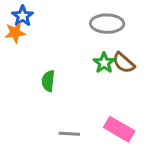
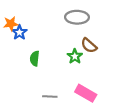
blue star: (23, 16) -> (19, 32), moved
green star: (104, 63) -> (75, 56), moved

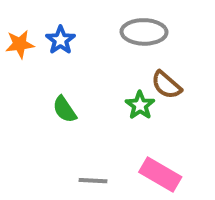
blue star: (19, 32) -> (60, 40), moved
green semicircle: (35, 58) -> (65, 109), turned -40

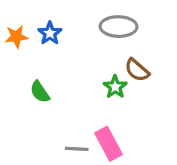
green semicircle: (65, 109) -> (40, 92), moved
pink rectangle: (160, 175) -> (108, 144), moved, turned 32

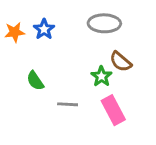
pink rectangle: (108, 144) -> (113, 110), moved
gray line: (77, 149) -> (68, 104), moved

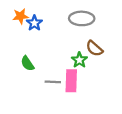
orange star: (15, 32) -> (21, 16), moved
pink rectangle: (113, 110) -> (71, 81), moved, turned 30

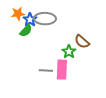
gray ellipse: (82, 18) -> (45, 19), moved
green semicircle: (27, 63) -> (26, 31), moved, turned -104

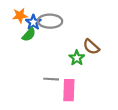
pink rectangle: (62, 70) -> (69, 90), moved

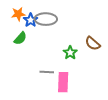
green semicircle: (29, 35) -> (20, 38), moved
brown semicircle: (91, 47) -> (93, 43), moved

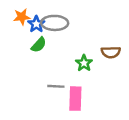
green semicircle: (20, 38) -> (39, 45), moved
brown semicircle: (93, 43) -> (111, 52), turned -42

